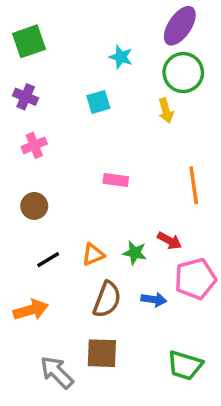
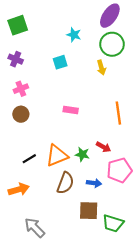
brown circle: (34, 206) -> (21, 114), moved
orange triangle: (93, 254) -> (57, 155), size x1.6
brown square: (102, 353) -> (89, 211), moved

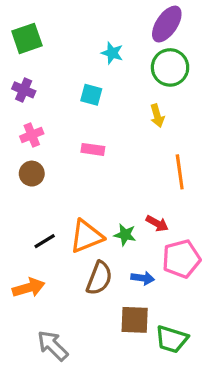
cyan square: (60, 62) -> (91, 95), turned 32
yellow arrow: (101, 68) -> (157, 116), moved
pink rectangle: (71, 110) -> (93, 149), moved

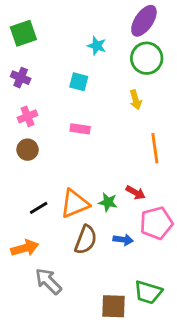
brown square: (135, 320) -> (113, 306), moved
gray arrow: (53, 346) -> (48, 281), moved

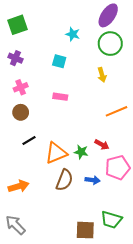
orange line: (155, 148) -> (117, 111), turned 75
black line: (39, 208) -> (29, 140), moved
gray arrow: (48, 281) -> (15, 225), moved

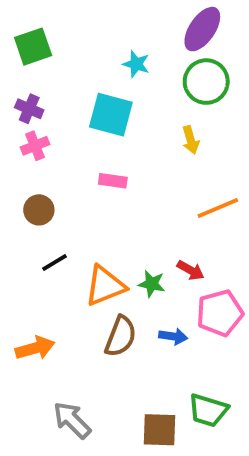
cyan square: (59, 61) -> (111, 115), size x1.6
pink cross: (21, 87) -> (35, 146), moved
gray arrow: (15, 225) -> (72, 420), moved

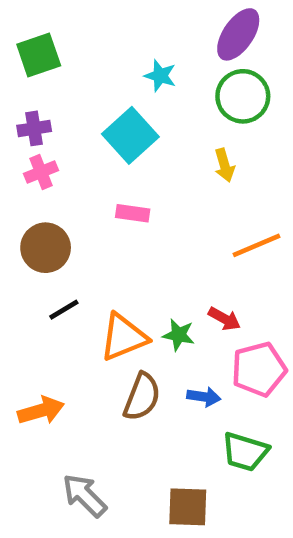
purple cross: (29, 109) -> (34, 128), turned -32
cyan square: (111, 115) -> (130, 135), turned 33
brown circle: (39, 210) -> (46, 248), size x1.4
green trapezoid: (208, 410) -> (245, 452), moved

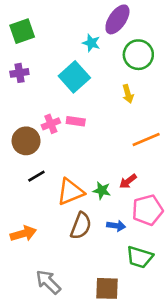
purple ellipse: (238, 34) -> (117, 19), moved
pink cross: (41, 172) -> (51, 124), moved
red arrow: (224, 319) -> (128, 181), turned 114

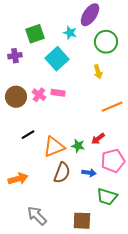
green square: (22, 31) -> (35, 34), moved
pink cross: (51, 124) -> (39, 95), turned -32
brown circle: (26, 141) -> (16, 97), moved

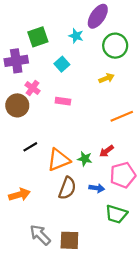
purple cross: (15, 56) -> (16, 61), size x1.5
cyan square: (57, 59) -> (62, 64), size x0.6
yellow arrow: (98, 72) -> (106, 78), turned -96
pink cross: (39, 95) -> (33, 88), moved
brown square: (82, 221) -> (69, 240), moved

